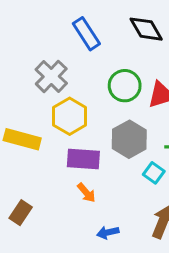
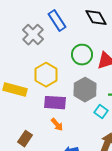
gray cross: (51, 76) -> (33, 35), moved
brown rectangle: (21, 213) -> (25, 139), moved

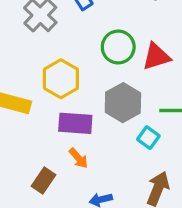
brown rectangle: (25, 139) -> (43, 180), moved

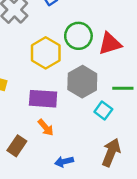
yellow hexagon: (61, 79) -> (46, 53), moved

